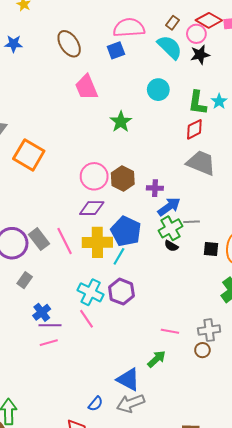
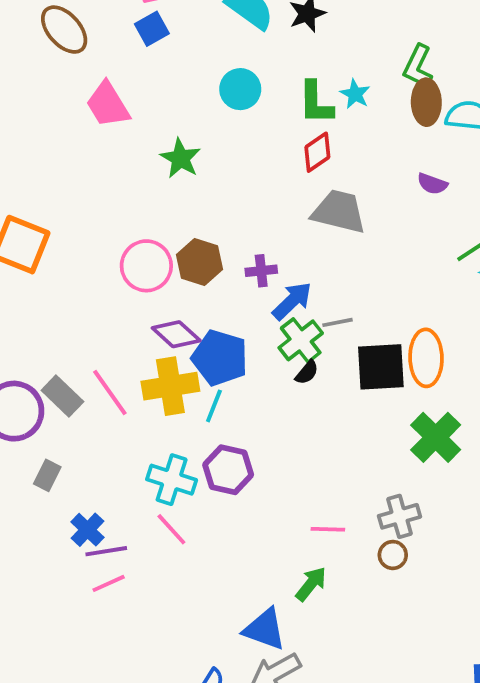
purple diamond: (92, 208) -> (176, 334), moved, turned 50
black semicircle: (171, 246) -> (307, 372), turned -72
black square: (211, 249) -> (381, 367), size x1.8

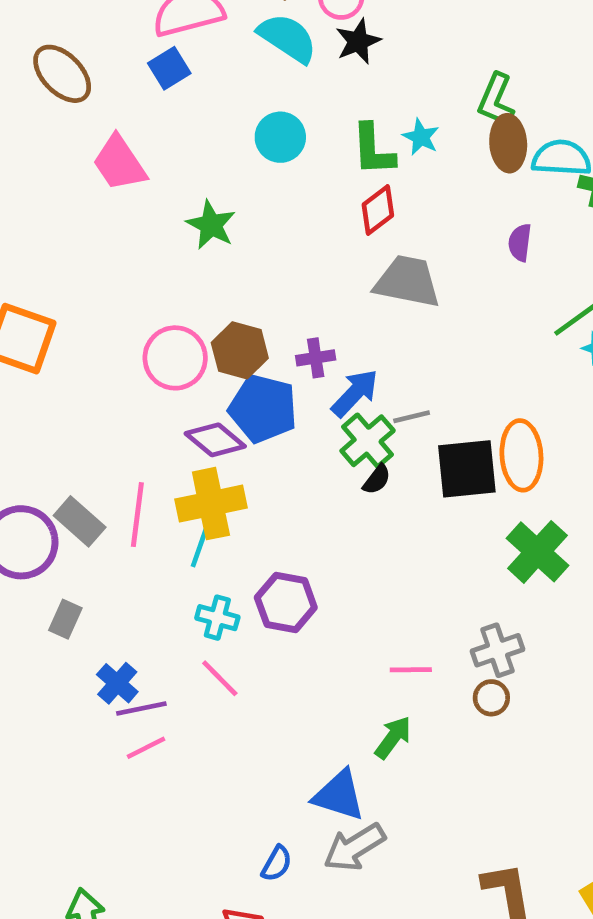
purple semicircle: (432, 184) -> (520, 243), turned 80
blue pentagon: (220, 358) -> (263, 408), moved
pink line: (110, 393) -> (137, 515), turned 45
cyan line: (214, 406) -> (200, 547), moved
cyan cross: (172, 480) -> (217, 618), size x0.7

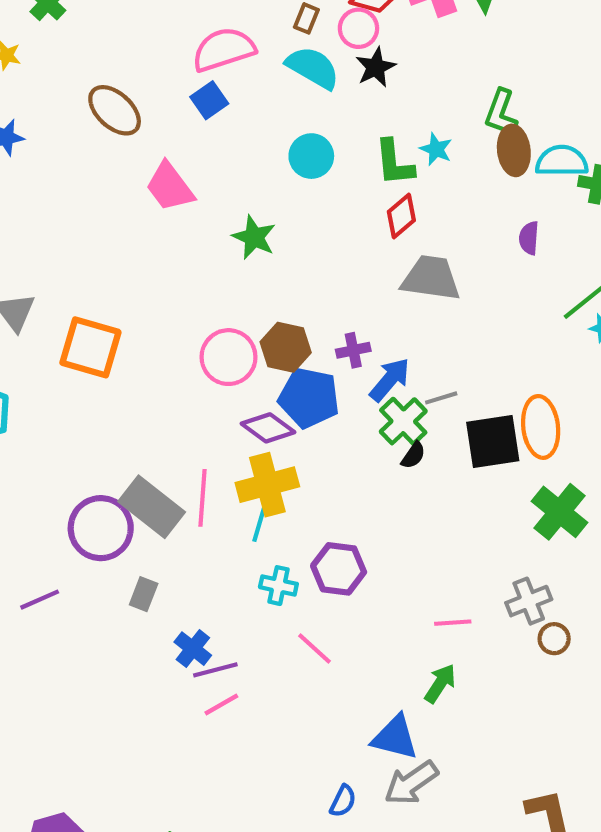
gray rectangle: (80, 521) -> (152, 507), size x1.4
pink line: (220, 678) -> (315, 649), moved
brown circle: (491, 698) -> (554, 639), moved

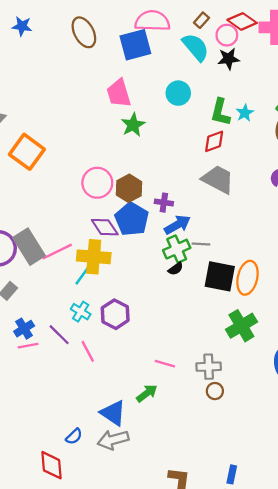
blue square: (209, 100) -> (135, 45), size x1.6
pink trapezoid: (170, 187) -> (119, 93), moved
pink line: (202, 498) -> (57, 252), turned 40
purple line: (215, 670) -> (59, 335), moved, turned 40
pink line: (221, 705) -> (28, 346), moved

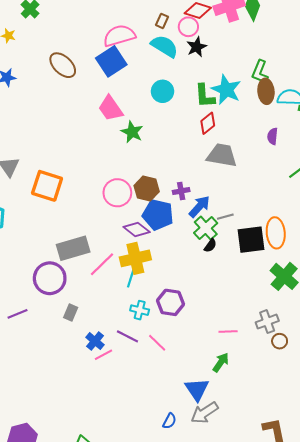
cyan star: (245, 113) -> (226, 90), size x1.8
gray rectangle: (29, 247) -> (73, 248), moved, turned -56
blue triangle: (113, 413) -> (197, 389), turned 40

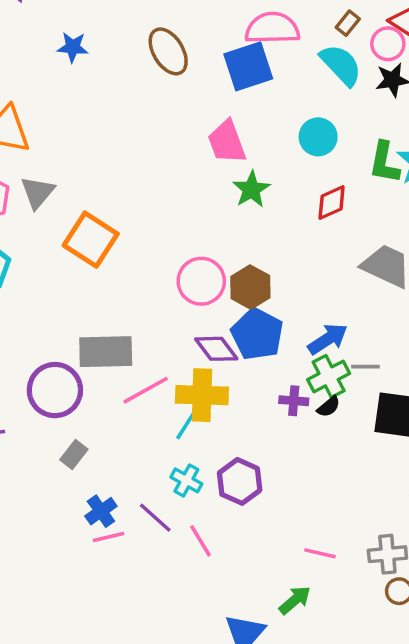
red diamond: (208, 123) -> (332, 203), moved
purple cross: (181, 191) -> (294, 401), moved

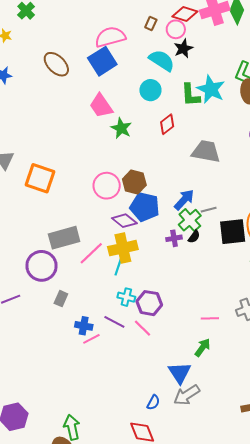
cyan semicircle: (341, 65) -> (162, 60), moved
purple hexagon: (240, 481) -> (149, 303), moved
blue cross: (101, 511) -> (84, 326), turned -30

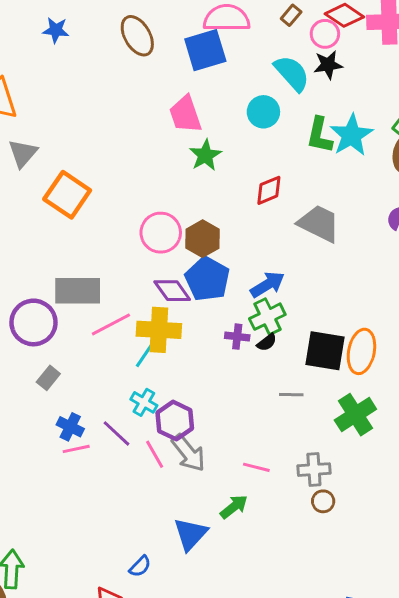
red diamond: (167, 124) -> (269, 190), moved
gray line: (209, 210) -> (291, 395), moved
gray arrow: (187, 395) -> (188, 453), moved, turned -112

